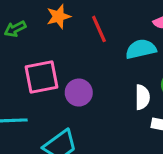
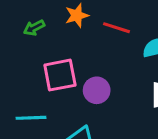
red line: (99, 29) -> (116, 28), turned -48

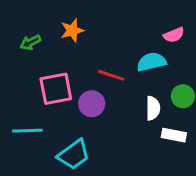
red line: (116, 28) -> (111, 75), moved

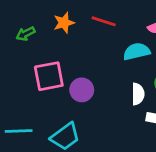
red line: (111, 75) -> (104, 21), moved
cyan line: (27, 131) -> (19, 131), moved

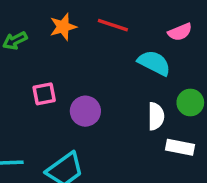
cyan semicircle: (137, 51) -> (154, 63), turned 40
pink square: (49, 76) -> (44, 94), size x0.6

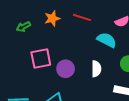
pink square: (44, 94) -> (41, 58), size x1.5
white semicircle: (156, 116) -> (96, 69), moved

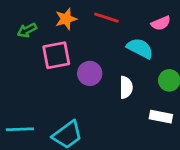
pink square: (41, 58) -> (56, 55), moved
purple circle: (66, 69) -> (90, 73), moved

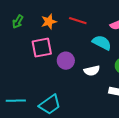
green arrow: (27, 30) -> (18, 22), moved, turned -32
white semicircle: (126, 87) -> (92, 71), turned 77

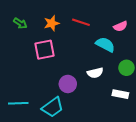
green arrow: (18, 22) -> (20, 23), turned -88
purple circle: (66, 61) -> (68, 84), moved

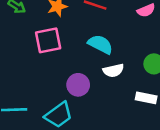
cyan semicircle: (105, 45) -> (100, 44), moved

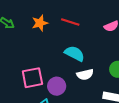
pink square: (48, 40) -> (32, 78), moved

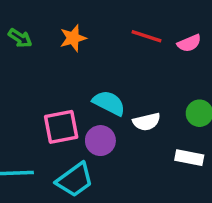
red line: (70, 22) -> (147, 36), moved
cyan semicircle: (75, 54) -> (109, 103), moved

